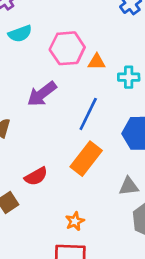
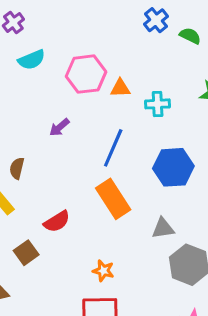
purple arrow: (42, 94) -> (59, 127), size x0.6
orange rectangle: (86, 159) -> (113, 199), turned -68
orange star: (75, 221) -> (103, 271), turned -30

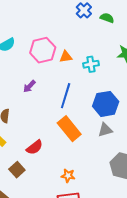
gray triangle: (163, 228) -> (105, 130), moved

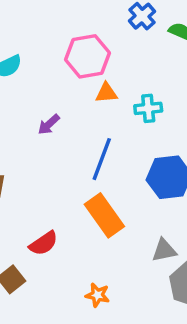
pink hexagon: (43, 50) -> (87, 56), moved
purple arrow: (29, 86) -> (49, 124), moved
gray triangle: (105, 130) -> (164, 250), moved

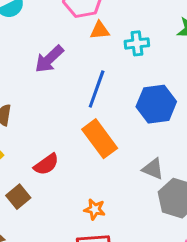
purple arrow: (49, 124) -> (49, 59), size x1.5
gray triangle: (164, 250) -> (153, 169), turned 35

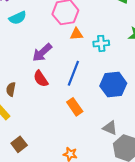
orange rectangle: (100, 139) -> (75, 107), size x0.7
red semicircle: (46, 164) -> (41, 79), moved, turned 90

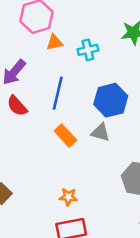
gray triangle: (110, 128) -> (100, 132), moved

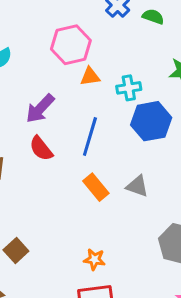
blue hexagon: (111, 100) -> (151, 121), moved

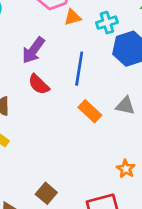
brown square: (16, 251) -> (46, 193), moved
orange star: (95, 259) -> (126, 169), moved, turned 30

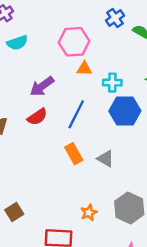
red semicircle: (39, 84) -> (37, 117), turned -96

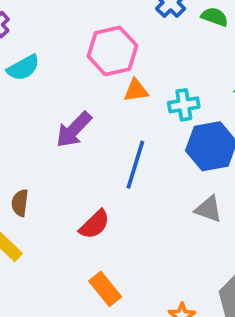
red semicircle: (37, 117) -> (95, 224), moved
orange rectangle: (74, 154) -> (105, 289), moved
gray triangle: (106, 159) -> (208, 209), moved

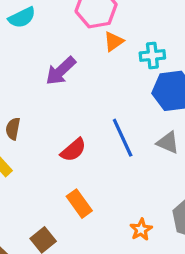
orange triangle: (136, 90) -> (114, 41), turned -30
blue line: (135, 165) -> (123, 138), moved, turned -45

